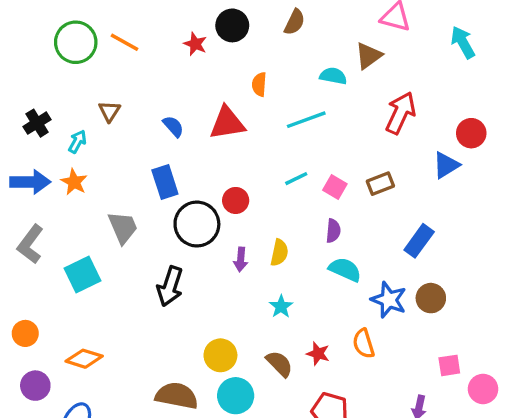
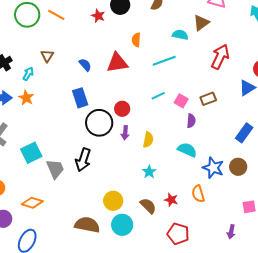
gray trapezoid: (123, 227) -> (55, 169), moved
purple semicircle: (333, 231) -> (191, 121), moved
blue rectangle: (419, 241) -> (244, 133), moved
purple arrow: (241, 259) -> (125, 133), moved

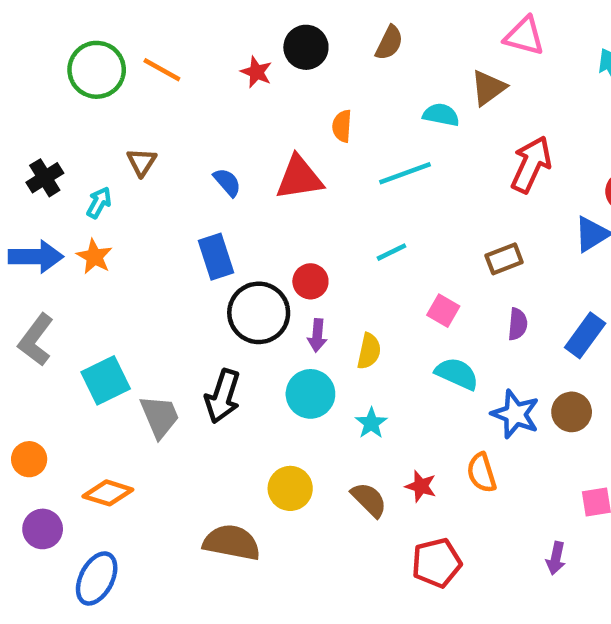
pink square: (181, 101) -> (443, 311), moved
purple semicircle: (191, 121) -> (518, 324), moved
cyan circle: (122, 225) -> (310, 394), moved
red pentagon: (178, 234) -> (437, 563), turned -30

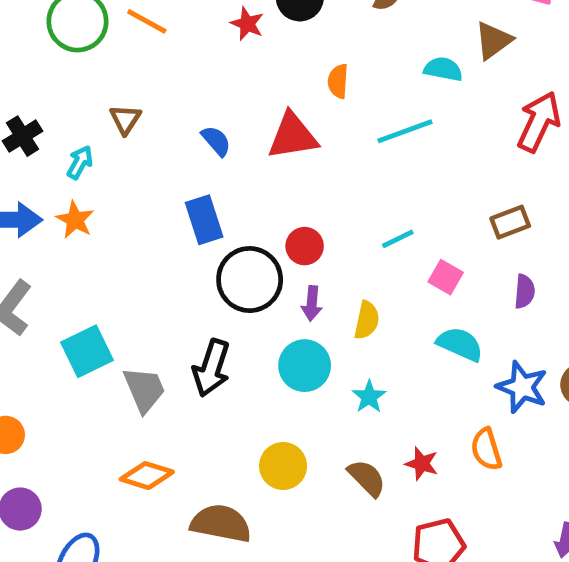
cyan line: (392, 252) -> (398, 239), moved
orange diamond: (108, 493) -> (147, 476), moved

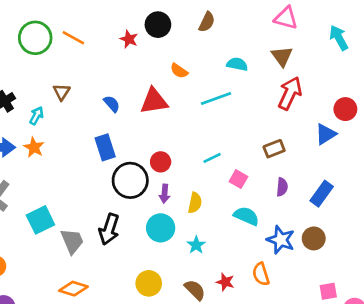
brown triangle: (493, 40) -> (282, 56), moved, turned -30
orange semicircle: (338, 81) -> (179, 71), turned -60

